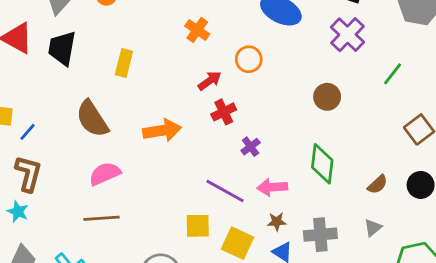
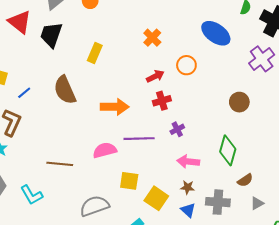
blue line: (28, 132) -> (24, 93), moved
pink semicircle: (105, 174) -> (105, 150), moved
brown semicircle: (378, 184) -> (245, 180), moved
purple line: (225, 191) -> (139, 139), moved, turned -40

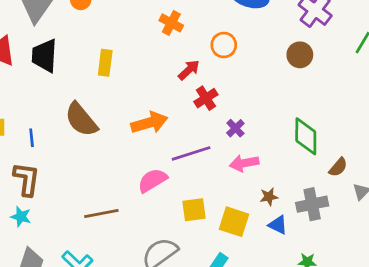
blue line: (24, 93) -> (32, 138), turned -40
brown circle: (239, 102) -> (300, 55), moved
pink arrow: (188, 162) -> (244, 163), moved

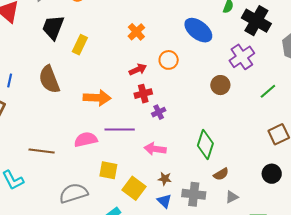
black trapezoid: (44, 56) -> (53, 27), moved
purple cross: (235, 128) -> (159, 112), moved

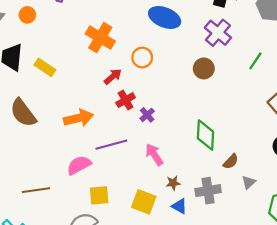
orange cross: (136, 32) -> (100, 38), size x1.5
yellow rectangle: (80, 45) -> (45, 67), turned -66
pink arrow: (155, 149) -> (154, 155), turned 65
yellow square: (108, 170) -> (99, 195), moved

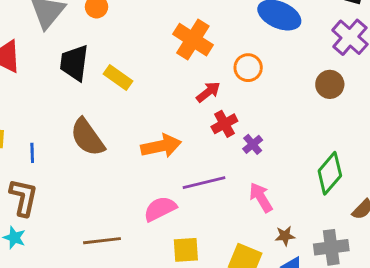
green diamond: (206, 135) -> (330, 173), turned 36

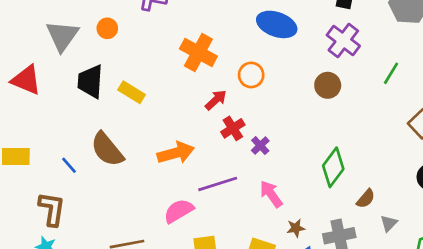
blue line: (32, 153) -> (69, 165), moved, turned -36

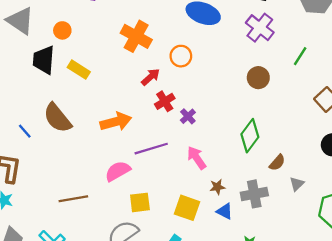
orange circle: (107, 28) -> (62, 30), moved
gray triangle: (62, 36) -> (20, 21), turned -32
brown circle: (328, 85) -> (258, 78), moved

